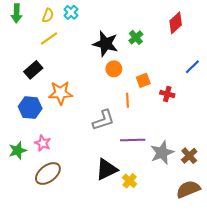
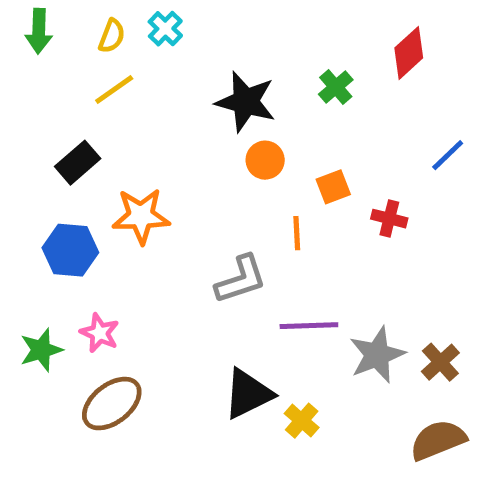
green cross: (136, 37) -> (336, 87), moved

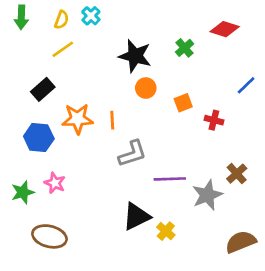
red diamond: (409, 53) -> (225, 29), turned 60
orange line: (297, 233) -> (112, 120), moved
brown cross: (440, 362) -> (237, 174), moved
brown ellipse: (112, 404) -> (49, 236), moved, turned 52

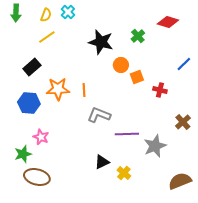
orange circle: (146, 88) -> (121, 65), moved
gray L-shape: (132, 154) -> (99, 115), turned -140
brown cross: (237, 174) -> (183, 122), moved
green star: (23, 192) -> (23, 154), moved
black triangle: (136, 216) -> (102, 162), size x0.7

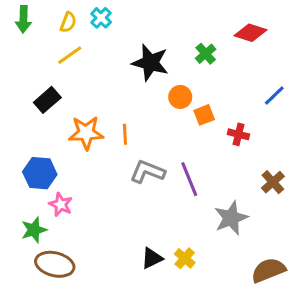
blue hexagon: (29, 103) -> (40, 173), moved
purple line: (127, 134) -> (189, 179), moved, turned 70
black triangle: (102, 162) -> (152, 258), moved

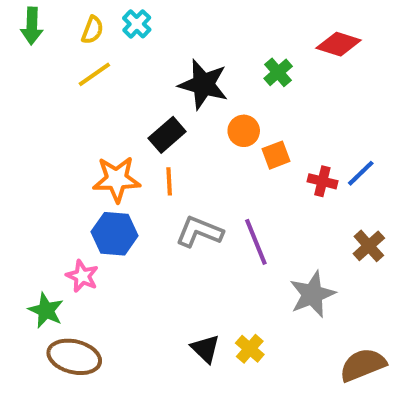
blue line: (274, 95) -> (361, 173), moved
black rectangle: (47, 100) -> (167, 135), moved
blue hexagon: (40, 173) -> (115, 234), moved
green star: (34, 230) -> (46, 310), turned -30
black triangle: (152, 258) -> (205, 349), turned -50

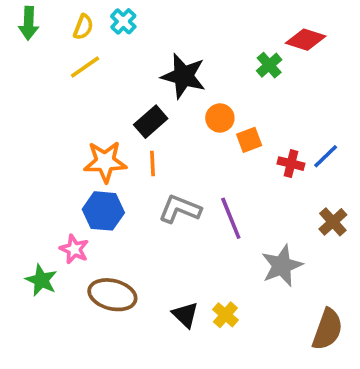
green cross: (278, 72) -> (269, 65), moved
brown ellipse: (74, 357) -> (112, 295), moved
brown semicircle: (363, 365) -> (327, 329), turned 132

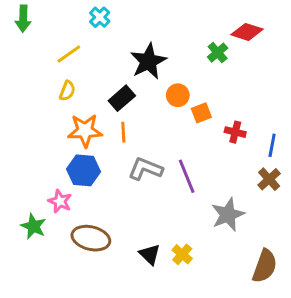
yellow semicircle: (83, 27) -> (67, 91), moved
black star: (183, 76) -> (148, 61), turned 30
blue line: (326, 156) -> (272, 145), moved, turned -35

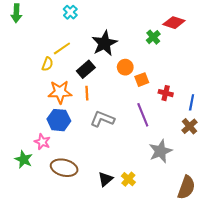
yellow line: (69, 54) -> (62, 48), moved
purple line: (187, 176) -> (143, 115), moved
black triangle: (150, 254) -> (106, 179), turned 35

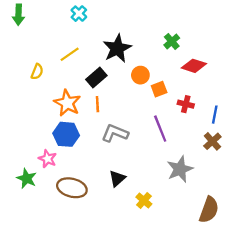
red diamond: (174, 23) -> (194, 66), moved
yellow semicircle: (47, 64) -> (37, 72), moved
orange star: (60, 92) -> (67, 103), turned 30
black triangle: (106, 179) -> (117, 178), moved

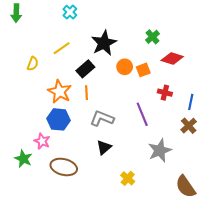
orange square: (159, 89) -> (143, 70), moved
black triangle: (117, 178) -> (104, 147), moved
brown semicircle: (209, 210) -> (186, 187), turned 125

